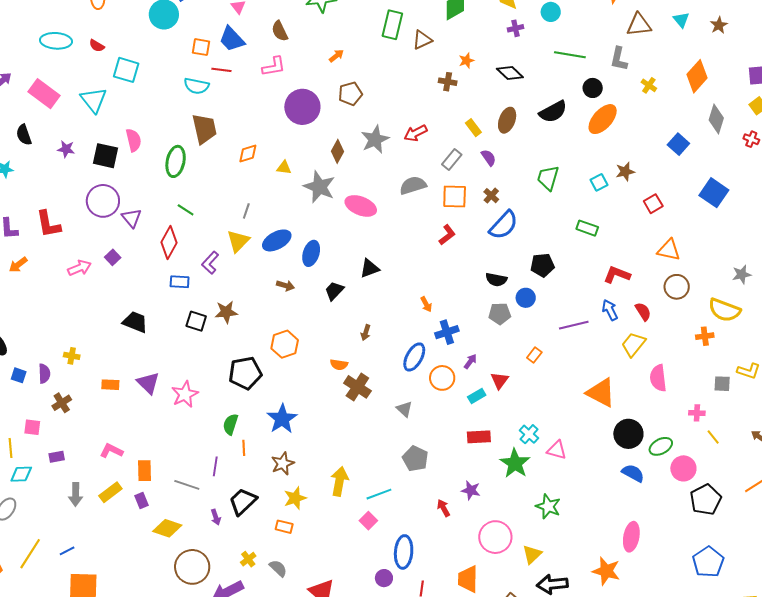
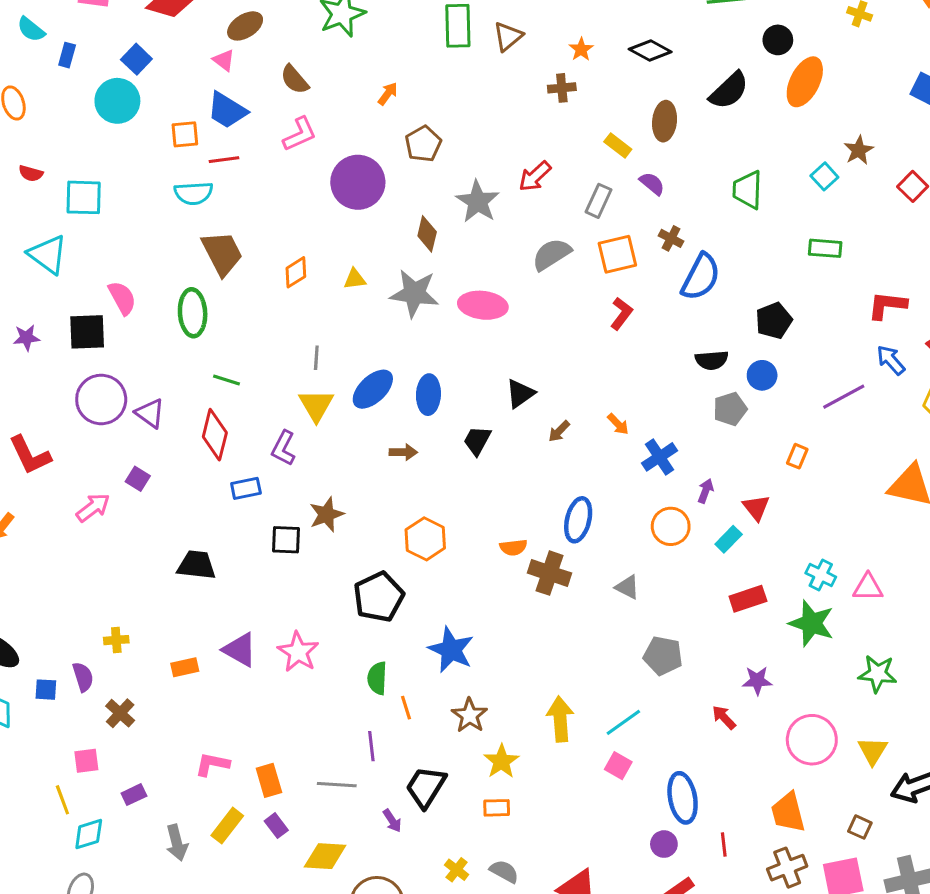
brown arrow: (366, 333) -> (559, 431), moved, turned 42
blue ellipse: (414, 357) -> (578, 520), moved

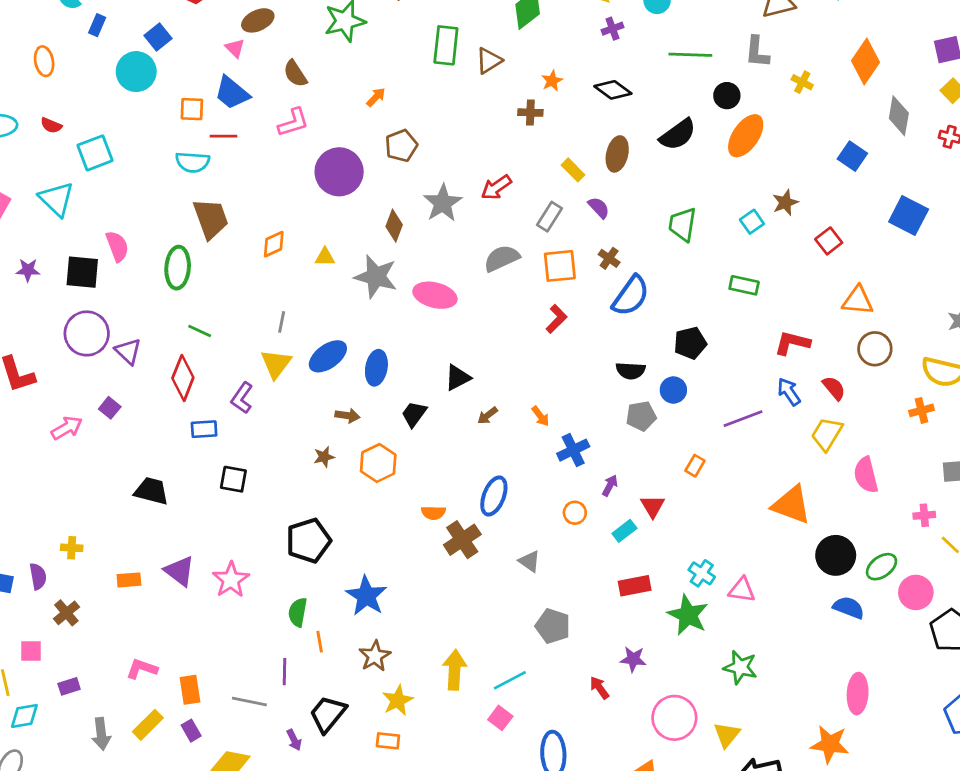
cyan square: (84, 197) -> (95, 153), turned -30
brown star: (326, 514) -> (324, 457), moved, size x0.7
orange circle: (671, 526) -> (575, 513), size x0.7
orange hexagon: (425, 539) -> (378, 463), moved
brown cross: (549, 573) -> (462, 540), turned 30

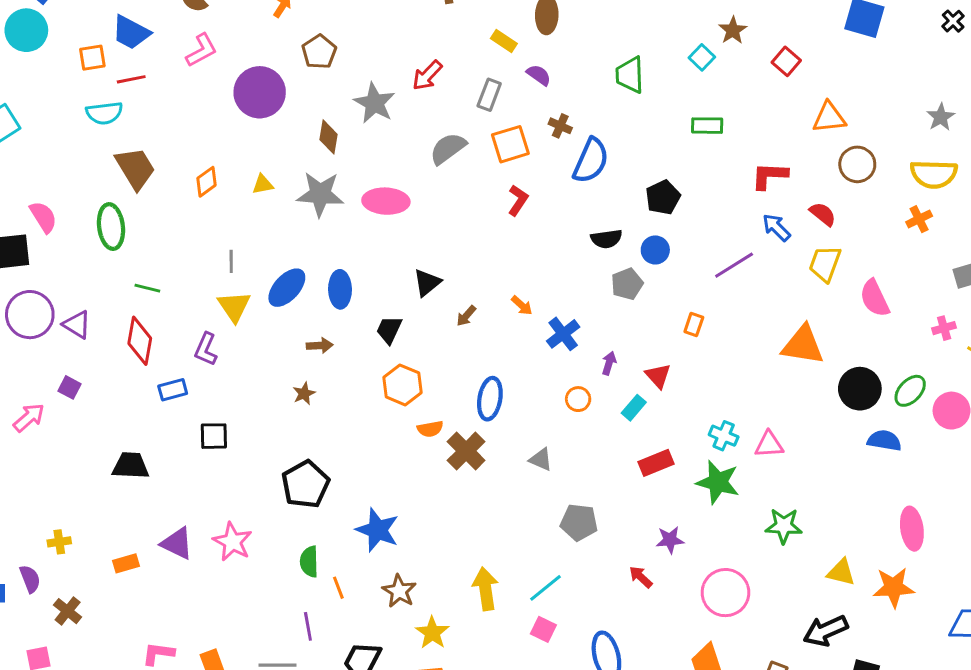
orange hexagon: (378, 463) -> (402, 385), moved
yellow triangle: (727, 735) -> (841, 572), moved, turned -44

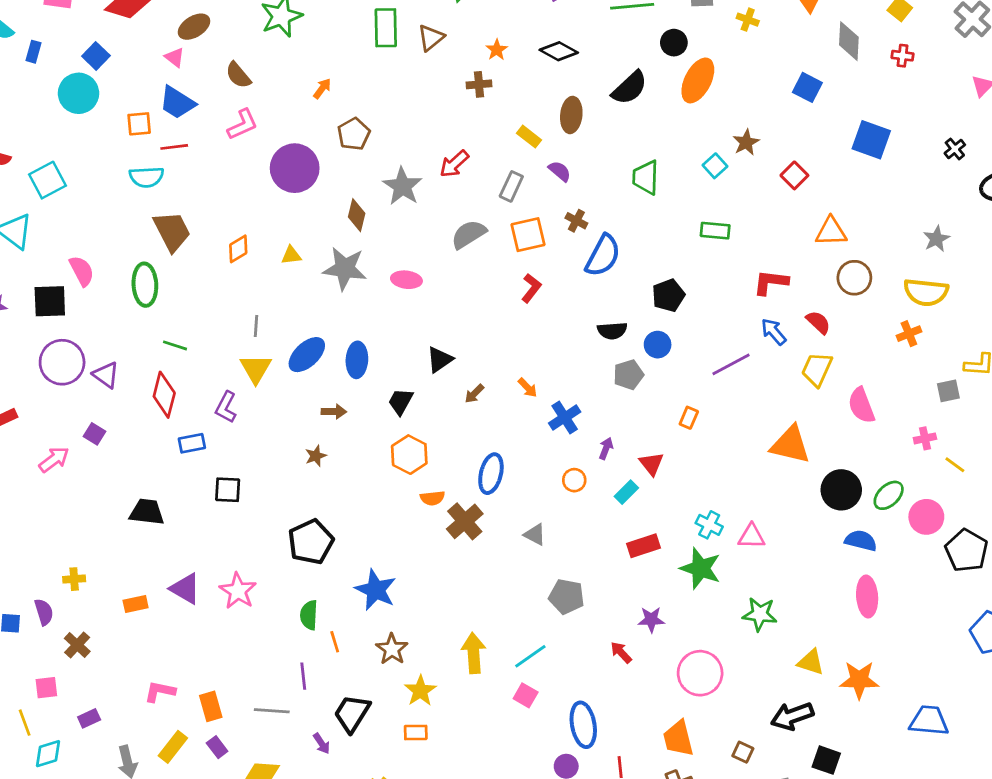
pink ellipse: (386, 201) -> (406, 280), size x0.7
pink ellipse: (912, 529) -> (867, 597), moved

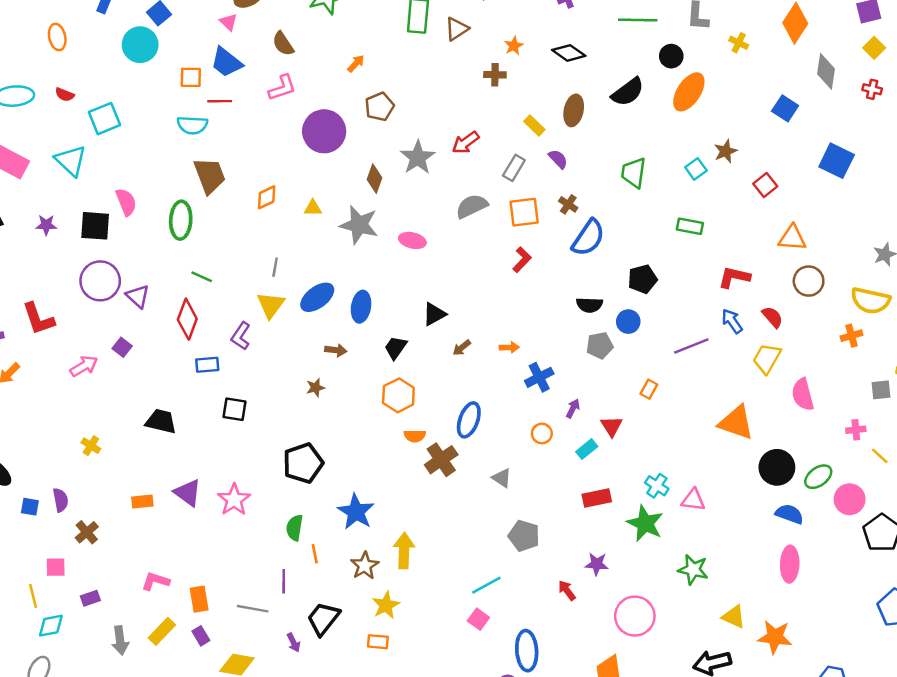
orange arrow: (528, 388) -> (509, 347), turned -54
yellow cross: (74, 579) -> (91, 446), moved, turned 30
yellow arrow: (474, 653) -> (404, 551), moved

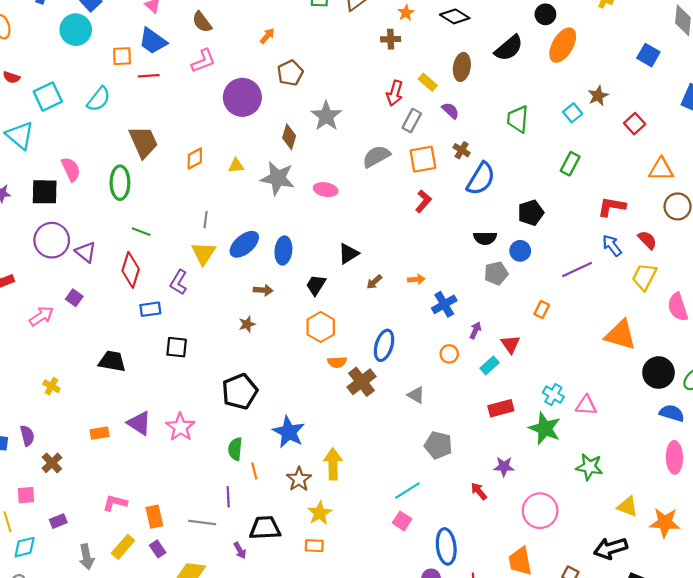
cyan semicircle: (192, 125) -> (99, 99), moved, turned -52
red arrow: (466, 143) -> (395, 93), moved, turned -35
green rectangle: (690, 226) -> (570, 164), turned -70
black trapezoid: (323, 619) -> (265, 528), turned 52

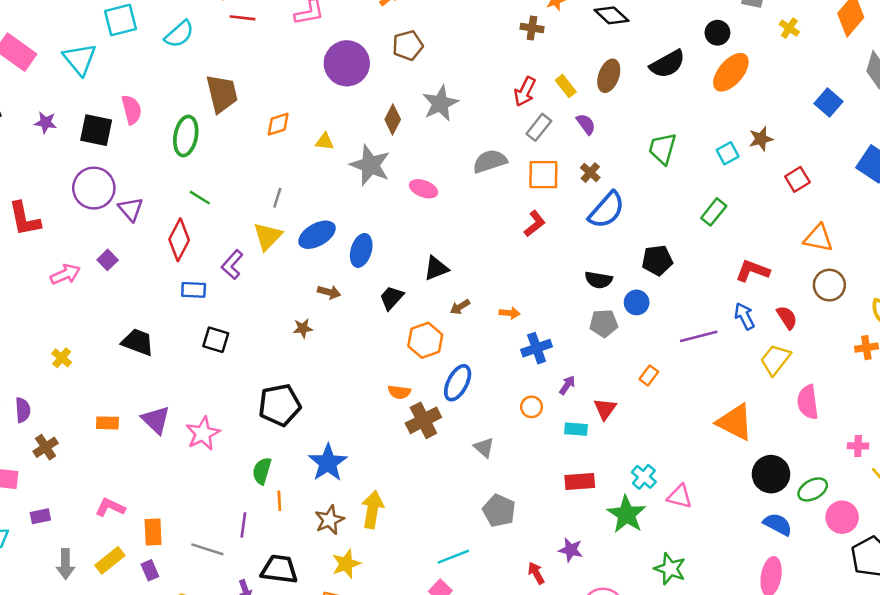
orange hexagon: (321, 327) -> (425, 340), moved
cyan rectangle: (490, 365) -> (576, 429), turned 36

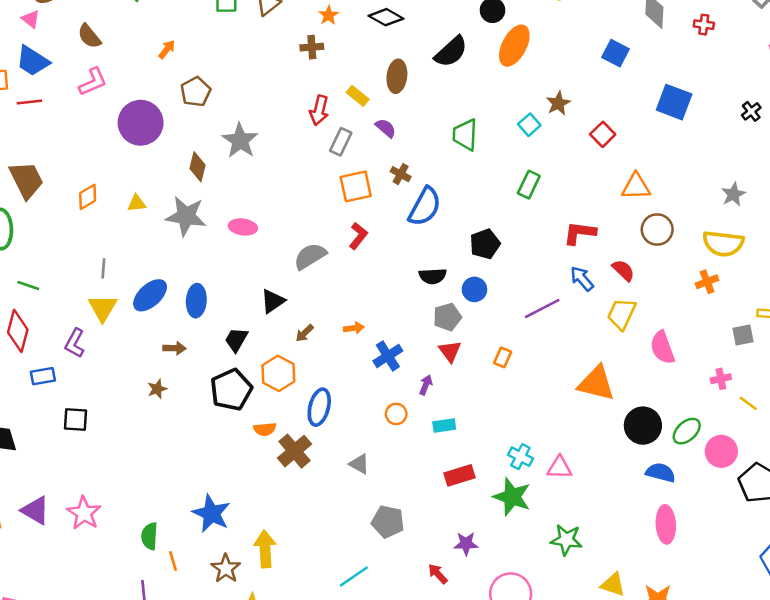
gray semicircle: (490, 161) -> (310, 256), moved
black pentagon: (280, 405) -> (231, 390), moved
red triangle: (605, 409) -> (450, 351), moved

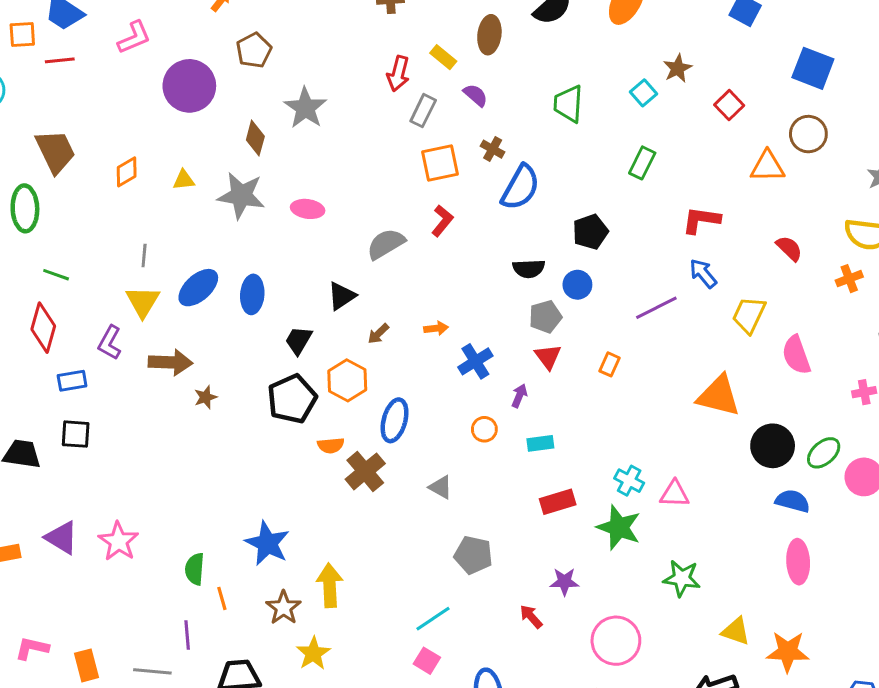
brown circle: (657, 229) -> (808, 134), moved
red semicircle: (623, 270) -> (789, 248), moved
brown arrow: (174, 348) -> (171, 362), moved, size x1.6
black square: (76, 419) -> (76, 434), moved

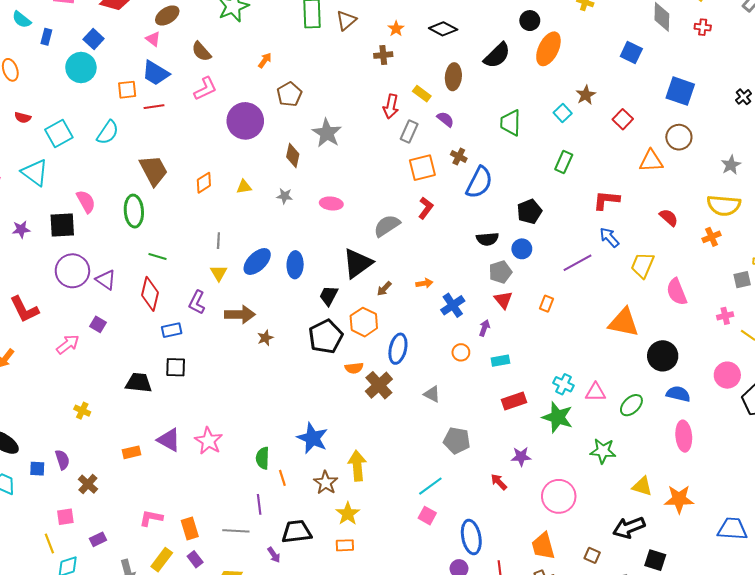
gray star: (241, 195) -> (285, 196), size x0.5
black triangle: (342, 296) -> (358, 263), size x1.5
yellow triangle: (143, 302) -> (219, 273), size x0.7
green ellipse: (824, 453) -> (631, 405), moved

